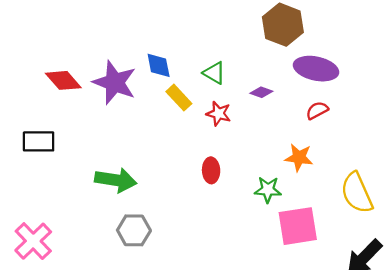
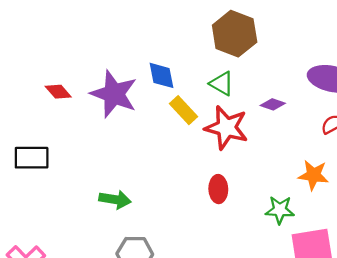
brown hexagon: (283, 25) -> (235, 34), moved
red diamond: (63, 80) -> (58, 92), size x0.7
red star: (219, 114) -> (226, 128), size x1.6
green arrow: (116, 180) -> (115, 199), size x0.7

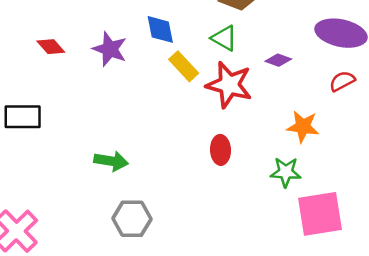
purple star: (114, 94) -> (110, 49), size x0.7
orange star: (313, 175) -> (303, 127), moved

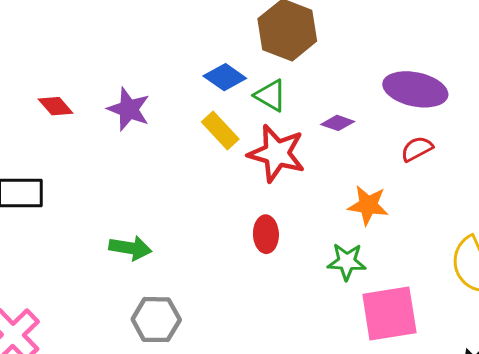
blue diamond: (160, 29) -> (225, 77), moved, turned -44

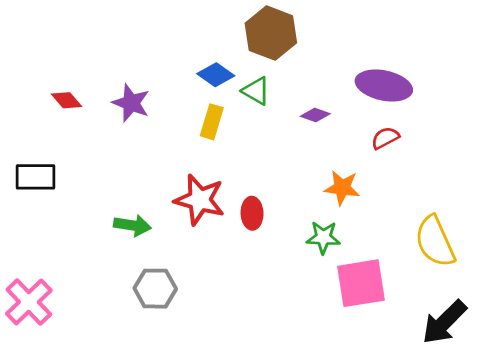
yellow rectangle: (220, 131) -> (212, 122), turned 60
red star: (277, 153) -> (200, 200), moved

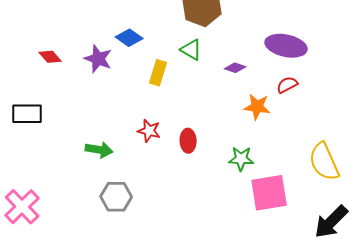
blue diamond: (216, 75) -> (129, 38), moved
orange star: (342, 188) -> (257, 107), moved
red star: (200, 200) -> (149, 131), size x0.6

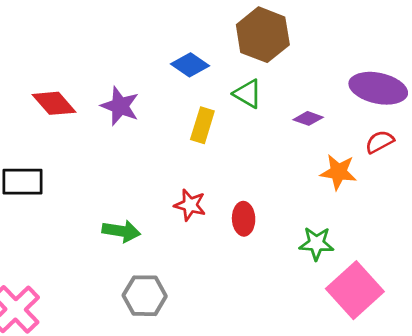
blue diamond: (129, 38) -> (190, 65), moved
red diamond: (50, 57) -> (54, 103), size x1.4
pink square: (269, 193) -> (355, 290), turned -33

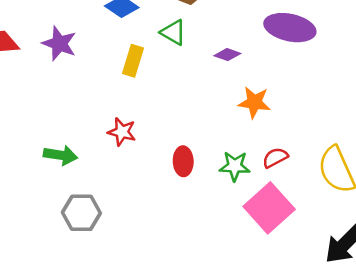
red semicircle: (380, 142) -> (275, 158), moved
red ellipse: (244, 219) -> (183, 161), moved

